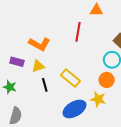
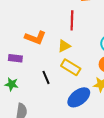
yellow triangle: (38, 66) -> (64, 46), moved

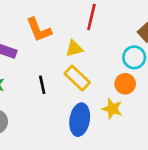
orange L-shape: (35, 38) -> (39, 30), turned 35
blue ellipse: (79, 97) -> (80, 120), turned -55

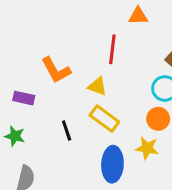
yellow triangle: (74, 48) -> (97, 86), turned 42

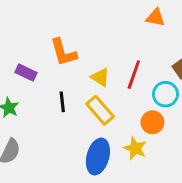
red line: (112, 49) -> (134, 75), moved
black line: (67, 131) -> (62, 102), moved

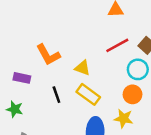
red line: (134, 75) -> (117, 45), moved, turned 55

